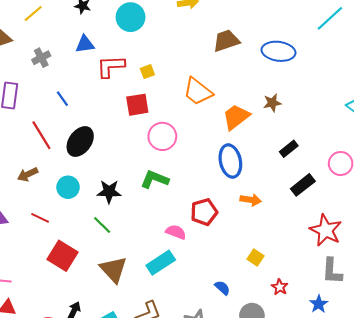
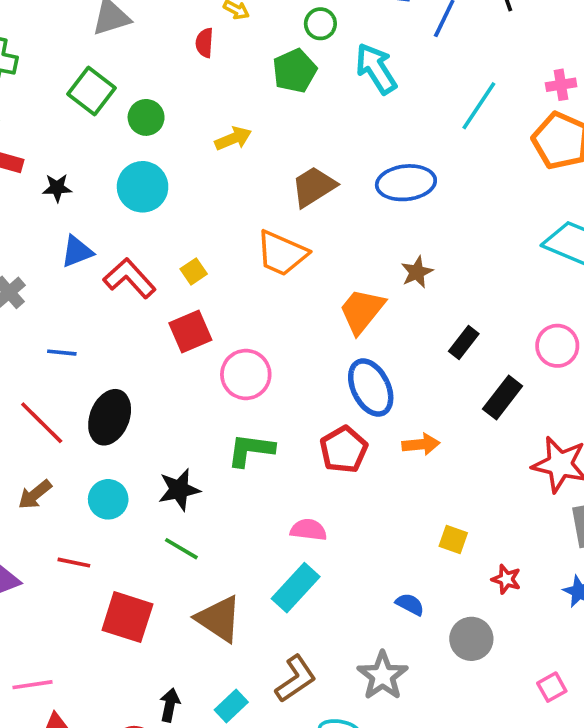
red L-shape: (111, 66) -> (130, 278), turned 64
orange trapezoid: (198, 92) -> (282, 253), moved
blue line: (62, 99) -> (62, 353), turned -35
red pentagon: (204, 212) -> (344, 450), moved

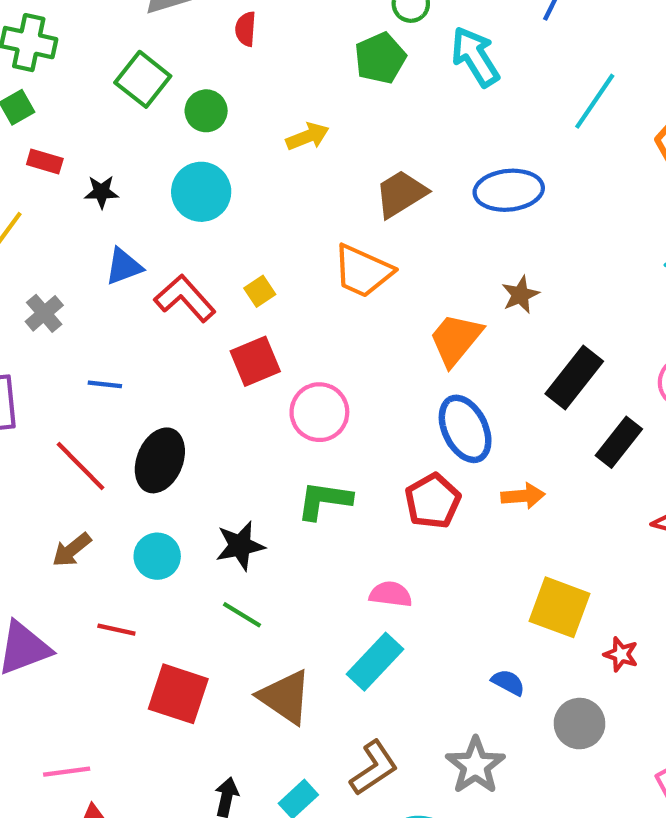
red semicircle: (205, 43) -> (246, 29), moved
black rectangle: (464, 343) -> (574, 377), size x1.6
yellow square: (453, 540) -> (560, 607), size x1.8

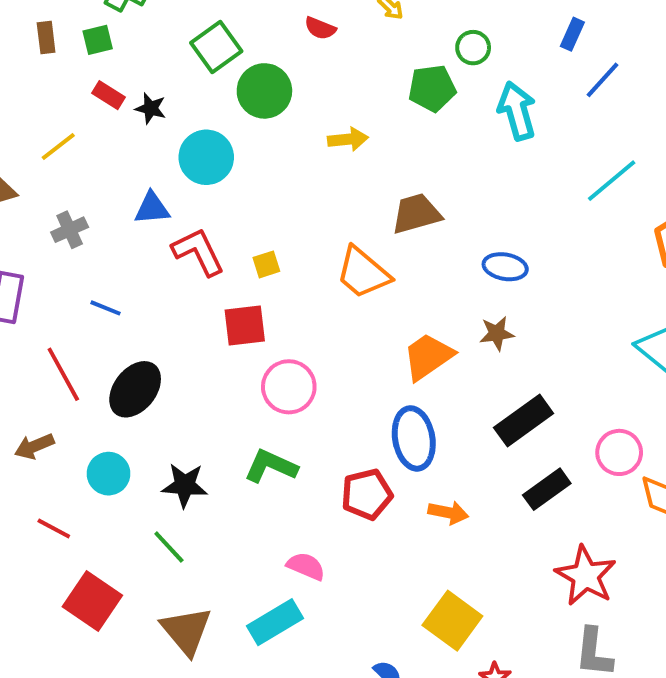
red semicircle: (246, 29) -> (320, 28), turned -88
green circle: (206, 111) -> (264, 91), size x1.4
blue ellipse: (509, 190) -> (505, 267), moved, size x0.7
black star: (101, 192) -> (151, 108), moved
cyan circle: (201, 192) -> (206, 157), moved

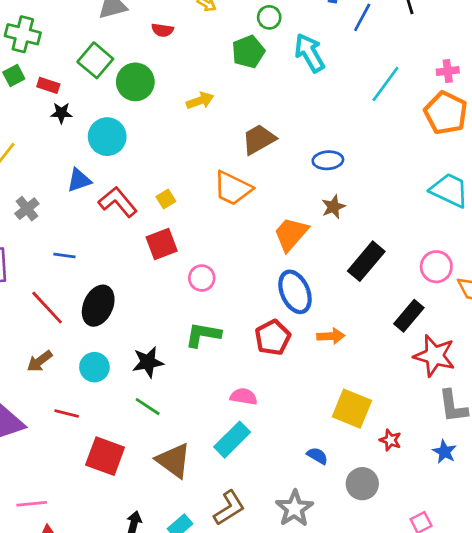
red rectangle: (109, 95) -> (48, 85), moved
pink circle: (289, 387) -> (202, 278), size x0.7
black rectangle: (547, 489) -> (409, 316), moved

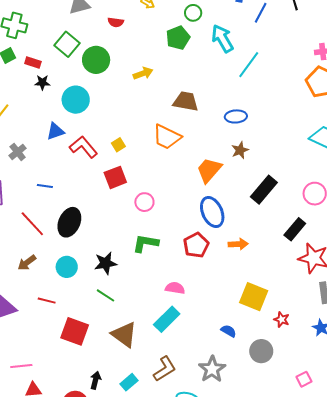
cyan line: (385, 84) -> (249, 65), moved
brown trapezoid: (259, 139) -> (186, 101), turned 40

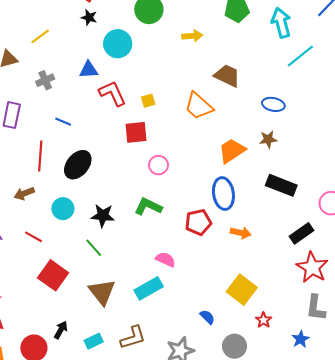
black rectangle: (264, 190) -> (281, 185), turned 56
red line: (32, 224) -> (40, 156), turned 32

